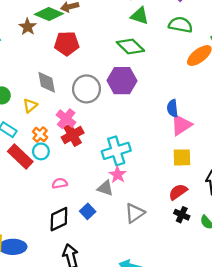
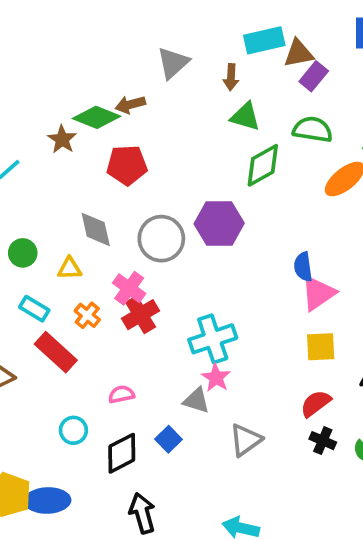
green diamond: (130, 46) -> (263, 165), moved, turned -72
yellow triangle: (30, 106) -> (70, 268), turned 40
cyan circle: (41, 151) -> (73, 430), moved

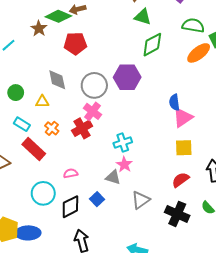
green semicircle: (313, 129) -> (193, 25), moved
pink cross: (129, 288) -> (93, 111), moved
cyan cross: (213, 339) -> (123, 143), size x0.7
cyan circle: (73, 430) -> (43, 193), size x1.5
black cross: (323, 441) -> (177, 214), moved, size x1.6

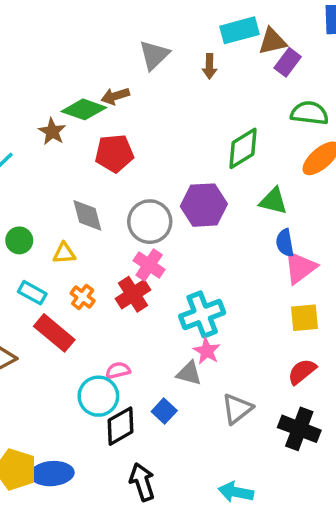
green triangle: (143, 17) -> (273, 201), moved
cyan cross: (123, 143) -> (202, 314), size x1.4
cyan circle: (43, 193) -> (98, 396), moved

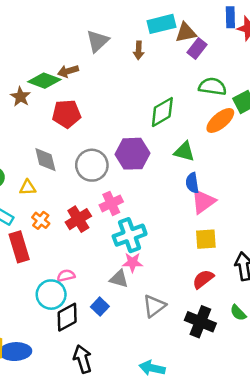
pink cross: (149, 265) -> (111, 203), moved, turned 30
red rectangle: (54, 333) -> (19, 247), turned 32
pink star: (207, 351) -> (132, 262), turned -30

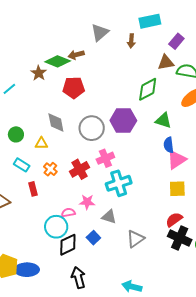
brown triangle: (186, 33) -> (166, 62), moved
red rectangle: (19, 247) -> (33, 189), size x0.6
pink star: (132, 262) -> (87, 202), moved
black cross: (200, 322) -> (180, 238), moved

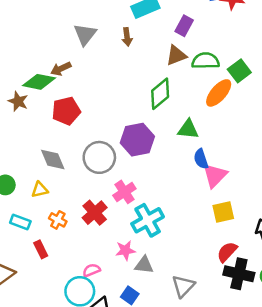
pink star: (87, 202) -> (125, 250), moved

